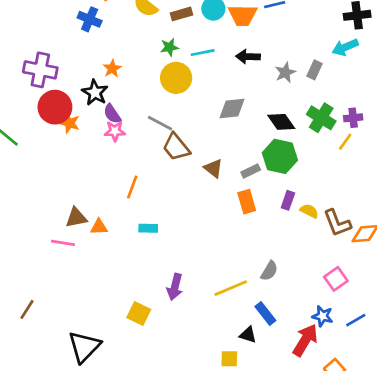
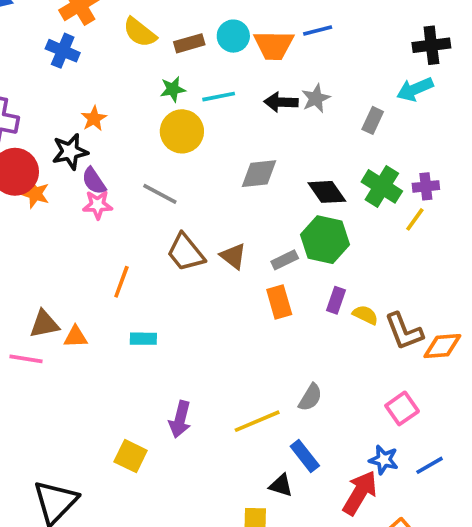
gray star: (285, 73) -> (316, 98), moved
black star: (95, 92) -> (70, 152), turned 30
brown trapezoid: (176, 147) -> (186, 252), moved

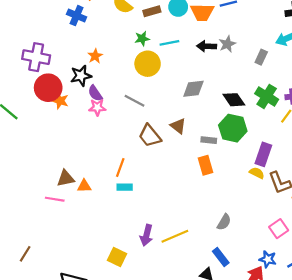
brown triangle: (233, 256) -> (178, 126), moved
gray rectangle: (285, 260) -> (209, 140), turned 32
orange line: (121, 282) -> (120, 167), moved
purple rectangle: (336, 300) -> (263, 154), moved, size x1.5
yellow line: (257, 421) -> (175, 236), moved

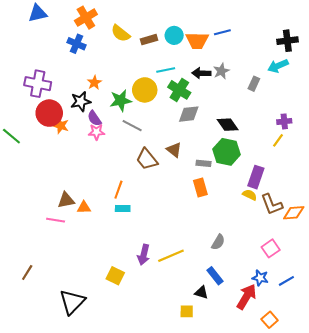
green star: (142, 39) -> (121, 100), moved, size x1.5
green cross: (267, 96) -> (179, 90), moved

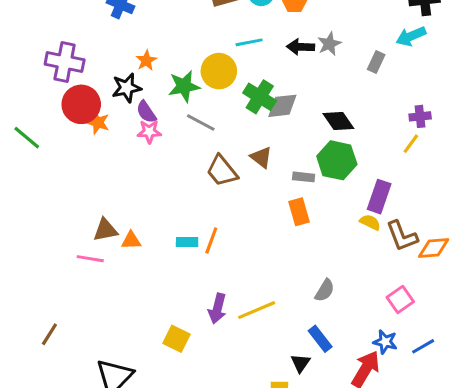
green cross: (179, 90) -> (260, 97), moved
orange line: (118, 190) -> (211, 240), moved
black triangle: (201, 292) -> (301, 363), turned 48

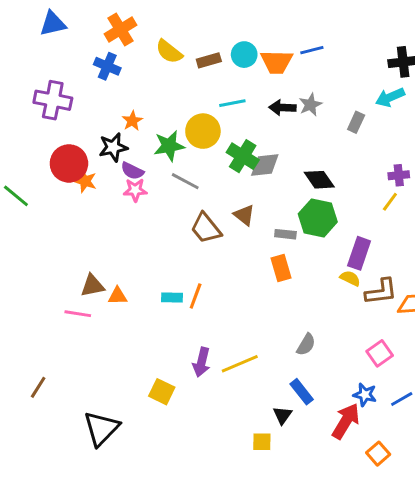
purple cross: (65, 62) -> (53, 100), moved
purple semicircle: (146, 112) -> (132, 171), turned -30
brown L-shape: (402, 236) -> (381, 292), turned -76

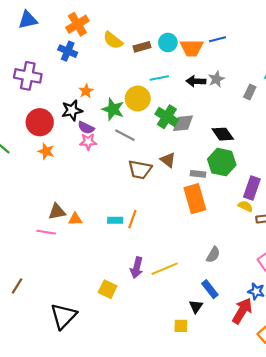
green star: (169, 146) -> (113, 109), turned 30
orange star: (85, 181) -> (46, 151), moved
brown trapezoid: (206, 228) -> (140, 170), turned -40
orange rectangle: (281, 268) -> (195, 199), size x1.5

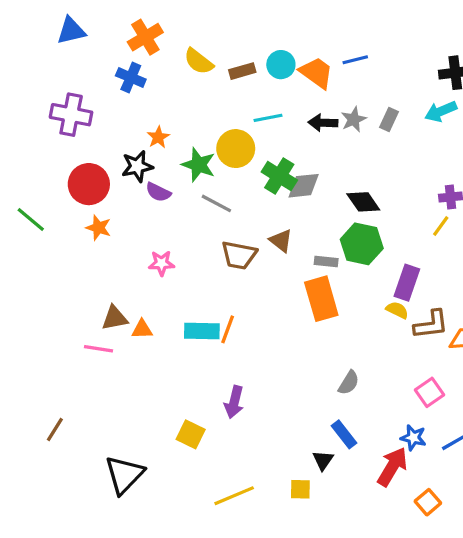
orange trapezoid: (192, 48) -> (316, 73), turned -145
gray rectangle: (250, 92) -> (389, 119), moved
pink star: (88, 142) -> (161, 263), moved
cyan rectangle: (115, 220) -> (202, 331), size x1.5
yellow line: (165, 269) -> (234, 496), moved

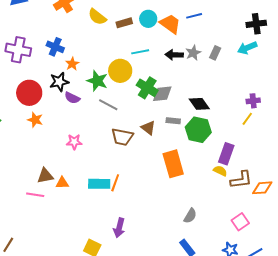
blue cross: (131, 78) -> (55, 47), moved
gray rectangle: (326, 262) -> (173, 121), moved

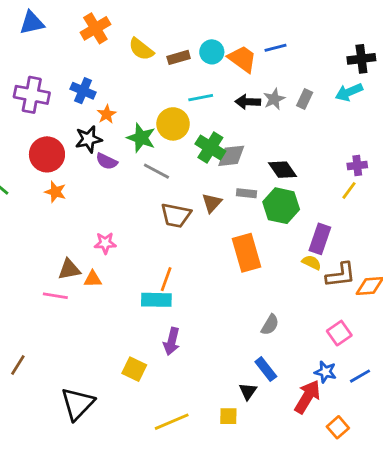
brown triangle: (148, 128) -> (212, 203), turned 35
pink star: (74, 142) -> (105, 243), moved
cyan rectangle: (99, 184) -> (156, 300), moved

